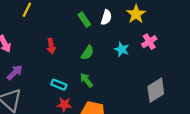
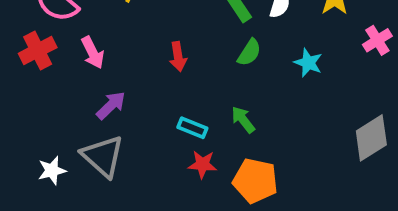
pink cross: (149, 42) -> (377, 40), moved
green semicircle: (87, 53) -> (249, 53), moved

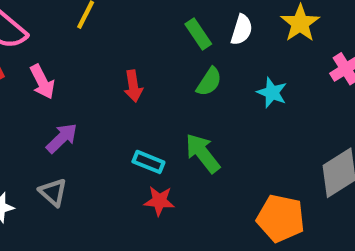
green arrow: (243, 120) -> (203, 153), size x1.4
gray triangle: (103, 156) -> (53, 192), size x0.6
orange pentagon: (255, 181) -> (281, 218), moved

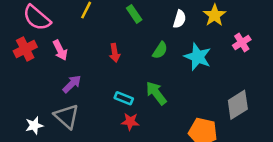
green rectangle: (198, 34) -> (134, 14), moved
cyan star: (272, 93) -> (198, 57), size x1.5
gray triangle: (53, 192) -> (67, 116), size x1.5

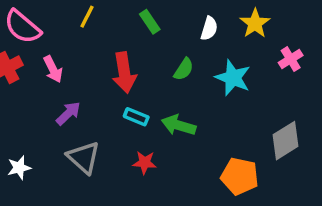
red arrow: (115, 53) -> (124, 73), size x1.6
green arrow: (156, 93) -> (179, 125), turned -35
cyan rectangle: (124, 98) -> (136, 117), moved
gray triangle: (67, 116) -> (84, 157), moved

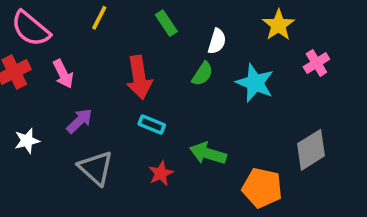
white semicircle: (209, 28) -> (217, 41), moved
green arrow: (179, 125) -> (208, 153), moved
red star: (145, 163) -> (161, 173), turned -30
white star: (19, 168) -> (27, 141), moved

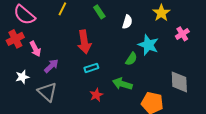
pink arrow: (63, 74) -> (35, 49), moved
green semicircle: (202, 74) -> (131, 59), moved
cyan rectangle: (152, 124) -> (91, 68), turned -40
gray diamond: (311, 150) -> (179, 82), turned -60
gray triangle: (96, 168) -> (47, 92), moved

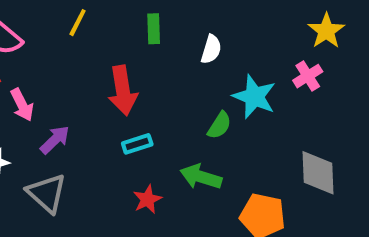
green rectangle: (99, 12) -> (154, 29), turned 32
yellow star: (161, 13) -> (326, 31), moved
pink cross: (182, 34) -> (308, 76), moved

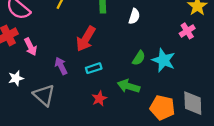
red arrow: (123, 90) -> (86, 39), turned 40
cyan star: (254, 97) -> (164, 60), moved
purple arrow: (55, 140) -> (61, 66), moved, turned -72
gray diamond: (318, 173) -> (193, 103), moved

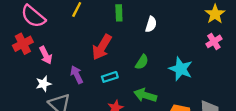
pink cross: (187, 31) -> (214, 41), moved
green semicircle: (139, 58) -> (142, 62), moved
white star: (16, 78) -> (43, 84), moved

